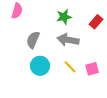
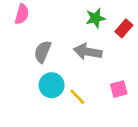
green star: (64, 17) -> (95, 18), moved
yellow line: (70, 67) -> (77, 97), moved

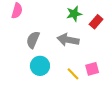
yellow line: (77, 97) -> (73, 74), moved

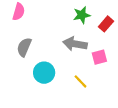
gray semicircle: (33, 40) -> (24, 47), moved
pink square: (92, 69) -> (99, 57), moved

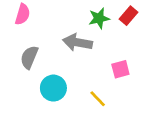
red rectangle: (106, 24) -> (128, 16), moved
gray arrow: (75, 44) -> (78, 42), moved

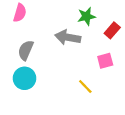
red rectangle: (128, 16) -> (112, 30), moved
cyan circle: (53, 88) -> (25, 78), moved

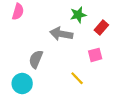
gray semicircle: (26, 50) -> (36, 59), moved
cyan circle: (25, 78) -> (22, 83), moved

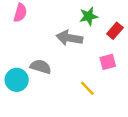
gray semicircle: (36, 59) -> (41, 67), turned 84
cyan circle: (22, 83) -> (17, 80), moved

